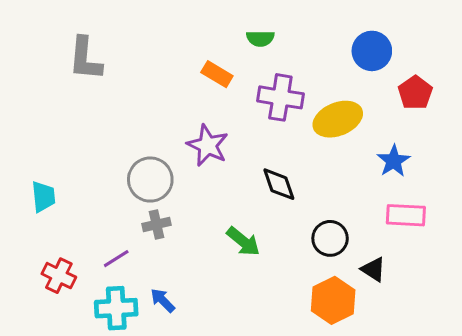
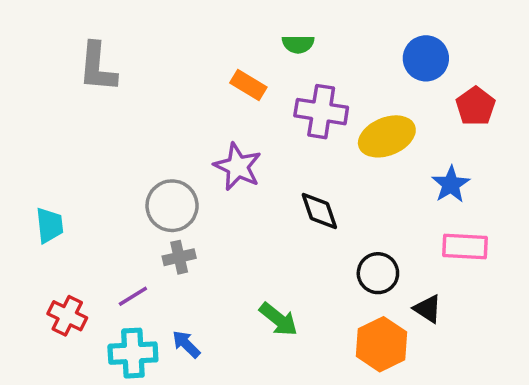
green arrow: (243, 242) -> (279, 319), moved

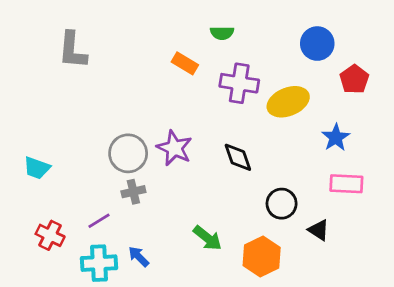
purple star: (238, 167) -> (174, 148), moved
cyan trapezoid: (50, 225) -> (37, 168), turned 116
orange hexagon: (382, 344) -> (262, 257), moved

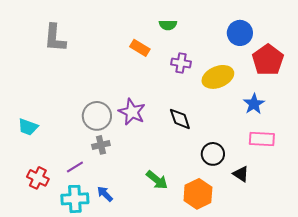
red pentagon: (354, 79) -> (268, 60), size x1.4
purple cross: (239, 83) -> (181, 63), size x0.7

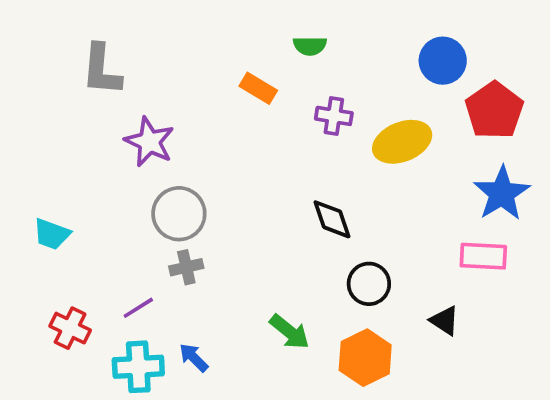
blue star: (254, 104) -> (502, 193), moved, size x1.4
purple star: (132, 112) -> (149, 142), moved
black circle: (213, 154) -> (369, 284), moved

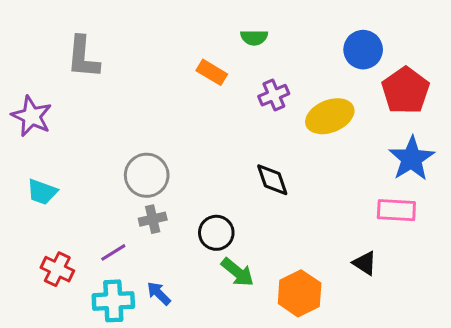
purple cross: (334, 116) -> (274, 95), turned -32
purple star: (149, 142) -> (32, 116), moved
black circle: (369, 284) -> (216, 233), moved

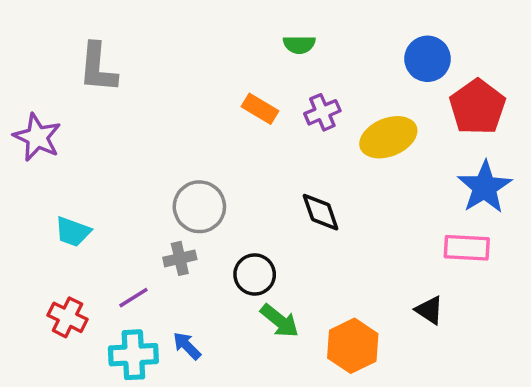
orange rectangle: (212, 72) -> (260, 109), moved
gray circle: (147, 175) -> (199, 207), moved
cyan trapezoid: (42, 192) -> (73, 232), moved

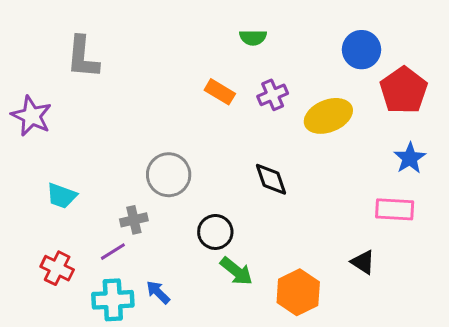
blue star: (485, 187) -> (410, 158), size x0.7
gray cross: (180, 258) -> (134, 220), moved

